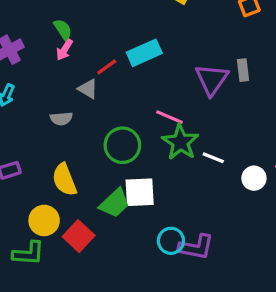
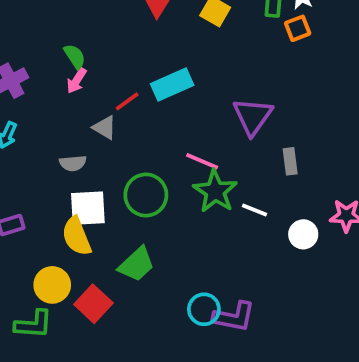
gray rectangle: (243, 70) -> (290, 161), moved
white square: (140, 192) -> (88, 208), moved

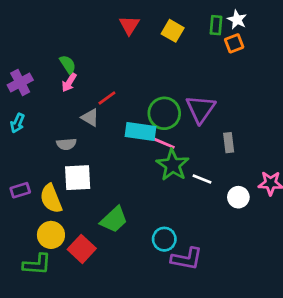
cyan rectangle: (172, 84) -> (140, 131), moved, turned 32
green circle: (146, 195) -> (164, 113), moved
yellow semicircle: (77, 236) -> (51, 199), moved
cyan circle: (204, 309) -> (164, 239), moved

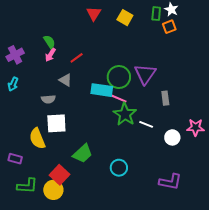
red line: (107, 98) -> (77, 58), moved
purple rectangle: (20, 190) -> (15, 159), moved, turned 32
yellow circle: (51, 235) -> (53, 190), moved
purple L-shape: (187, 259) -> (170, 182), moved

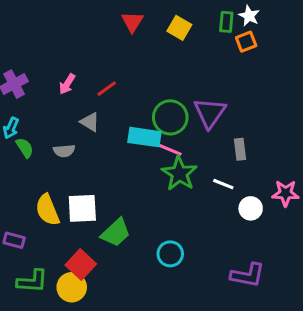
green semicircle: (49, 42) -> (25, 148), moved
white square: (56, 123) -> (82, 208), moved
white line: (146, 124) -> (223, 184), moved

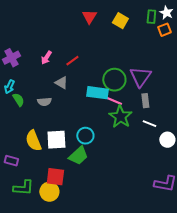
gray rectangle: (240, 149) -> (145, 101), moved
cyan circle: (170, 254) -> (85, 136), moved
red square: (81, 264) -> (55, 177), turned -36

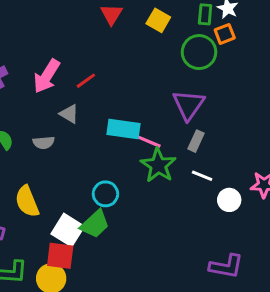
pink arrow: (46, 58) -> (47, 76), size x1.6
green circle: (114, 80) -> (199, 52), moved
gray rectangle: (145, 101) -> (196, 141), turned 32
white square: (56, 140) -> (68, 230), moved, turned 35

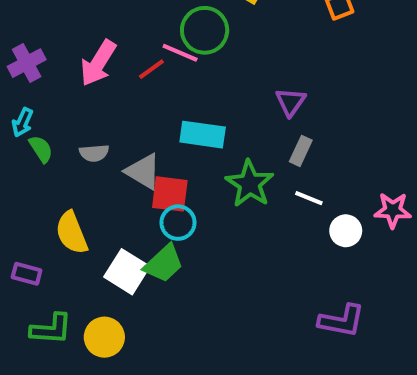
green circle: (199, 52) -> (205, 30), moved
purple triangle: (188, 105) -> (290, 102), size x0.7
gray triangle: (69, 114) -> (143, 171), moved, size x1.4
pink line: (148, 141) -> (180, 53), moved
red square: (60, 256) -> (170, 194), moved

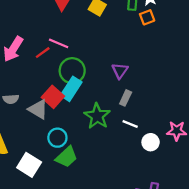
green circle: (205, 30) -> (72, 71), moved
cyan rectangle: (203, 135) -> (71, 89), turned -65
red square: (170, 194) -> (53, 97), moved, turned 35
green trapezoid: (164, 263) -> (67, 157), moved

